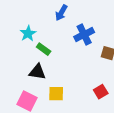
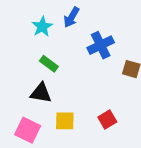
cyan star: (28, 33) -> (42, 27), moved
red square: (101, 92) -> (107, 120), moved

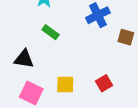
black triangle: (41, 93) -> (24, 59), moved

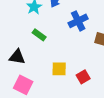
yellow square: (65, 84) -> (59, 69), moved

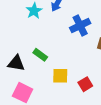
green rectangle: (39, 35) -> (40, 55), moved

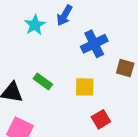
yellow square: (60, 76) -> (85, 87), moved

